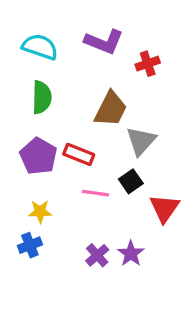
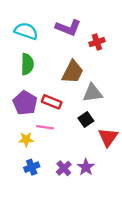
gray triangle: (141, 141) -> (93, 93), turned 40
pink line: (96, 193) -> (45, 127), moved
blue cross: (30, 245) -> (32, 167), moved

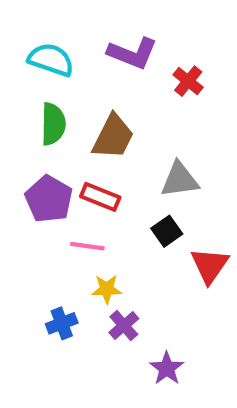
red cross: (97, 42) -> (188, 81), turned -32
brown trapezoid: (73, 72) -> (113, 137), moved
yellow star: (26, 139) -> (107, 289), moved
purple star: (86, 167) -> (167, 368), moved

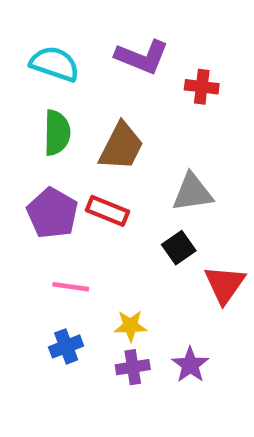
red cross: (188, 81) -> (202, 87), turned -32
pink line: (87, 246) -> (71, 287), moved
yellow star: (107, 289) -> (130, 326), moved
purple cross: (124, 325) -> (133, 367), moved, turned 32
purple star: (167, 368) -> (190, 365), moved

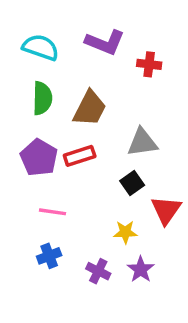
red rectangle: (107, 211) -> (80, 156), turned -40
yellow star: (130, 326) -> (125, 232), moved
purple cross: (133, 367) -> (98, 271), turned 35

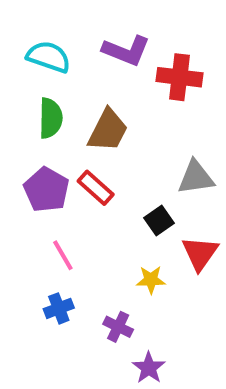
red cross: (149, 64) -> (179, 77), size x1.5
gray triangle: (142, 142) -> (196, 177), moved
red rectangle: (80, 156) -> (96, 188), turned 60
pink line: (52, 212) -> (63, 255), turned 52
purple star: (141, 269) -> (149, 368), moved

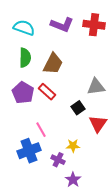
red cross: (179, 77) -> (94, 25), moved
pink line: (63, 255) -> (41, 130), moved
yellow star: (151, 280) -> (73, 146), moved
blue cross: (59, 308) -> (29, 151), size x1.6

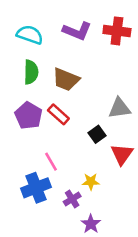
brown trapezoid: (53, 64) -> (66, 80), turned 85
purple cross: (58, 160) -> (72, 199), turned 32

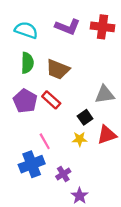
red triangle: (122, 154) -> (107, 135), turned 36
yellow star: (91, 182) -> (80, 139), moved

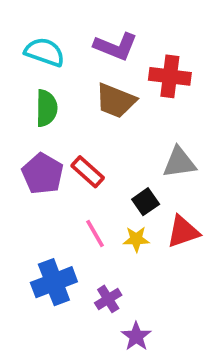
red cross: (102, 27) -> (170, 76), moved
brown trapezoid: (58, 69) -> (116, 101), moved
pink line: (45, 141) -> (95, 234), moved

